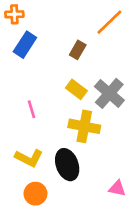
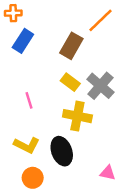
brown rectangle: (78, 50) -> (71, 46), size x1.5

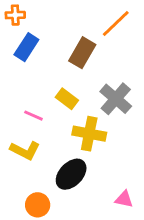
yellow rectangle: (70, 82) -> (67, 99), moved
pink line: (29, 100) -> (33, 116), turned -49
yellow L-shape: (27, 145) -> (25, 150), moved
black ellipse: (62, 151) -> (71, 174), turned 64

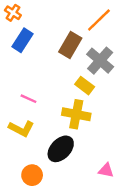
orange cross: (15, 15) -> (13, 13), turned 35
yellow rectangle: (67, 99) -> (85, 86), moved
gray cross: (116, 99) -> (100, 61), moved

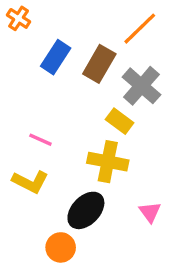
blue rectangle: (23, 40) -> (56, 57), moved
pink triangle: (106, 170) -> (150, 212), moved, turned 42
orange circle: (32, 175) -> (61, 247), moved

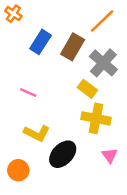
pink line: (40, 140) -> (28, 93), moved
yellow cross: (108, 162) -> (96, 118), moved
yellow L-shape: (30, 182) -> (37, 133), moved
orange circle: (61, 247) -> (18, 170), moved

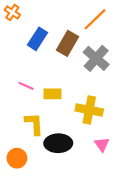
yellow rectangle: (87, 89) -> (53, 94), moved, turned -36
yellow L-shape: (37, 133) -> (34, 124), turned -120
black ellipse: (63, 154) -> (58, 143), turned 45

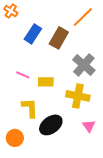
gray cross: (96, 58) -> (84, 65), moved
black ellipse: (58, 143) -> (51, 125), turned -35

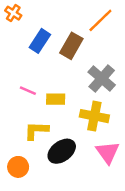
yellow L-shape: (30, 108) -> (36, 131), turned -85
pink triangle: (89, 126) -> (108, 152), size x1.5

